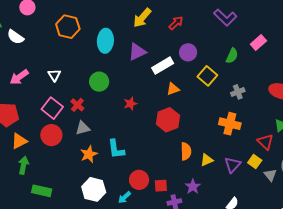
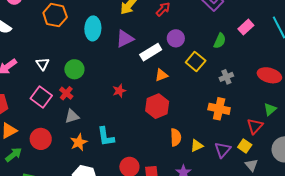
green circle: (99, 82) -> (74, 69), moved
red circle: (51, 135) -> (41, 139), moved
red triangle: (265, 142) -> (255, 126), turned 30
green arrow: (23, 165) -> (14, 155), turned 42
gray triangle: (270, 175) -> (251, 165), moved

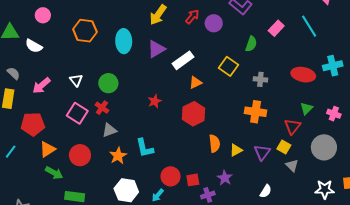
purple circle: (176, 38) -> (214, 23), moved
gray cross: (226, 77) -> (260, 79), turned 32
green arrow: (14, 155) -> (54, 173), turned 72

